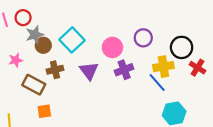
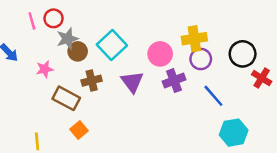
purple circle: (143, 38) -> (201, 59), moved
yellow cross: (163, 67) -> (194, 39), moved
orange square: (44, 111) -> (79, 130), turned -32

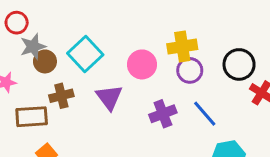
purple cross: (174, 81) -> (163, 114), moved
brown rectangle: (66, 98) -> (32, 117), turned -32

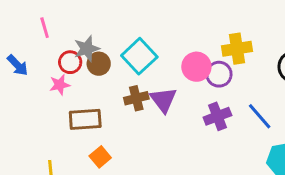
red circle: (17, 23) -> (70, 62), moved
purple circle: (190, 70) -> (219, 74), moved
brown cross: (61, 96) -> (136, 98), moved

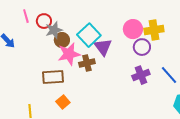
red circle: (70, 62) -> (44, 21), moved
pink circle: (196, 67) -> (133, 29), moved
pink star: (60, 85) -> (69, 54), moved, size x1.6
purple triangle: (163, 100) -> (103, 47), moved

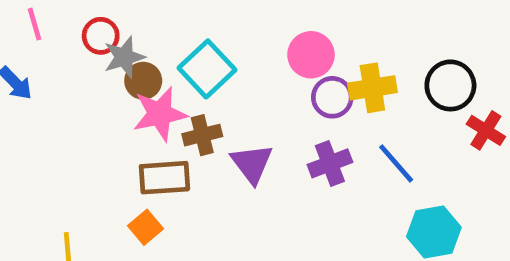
pink line: (26, 16) -> (34, 24), moved
yellow cross: (154, 30) -> (372, 88), moved
purple triangle: (103, 47) -> (252, 163), moved
brown rectangle: (53, 77) -> (164, 178), moved

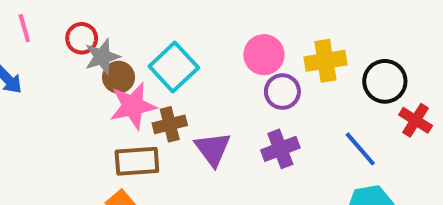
yellow cross: (372, 88) -> (325, 61), moved
blue line: (396, 163) -> (360, 149), moved

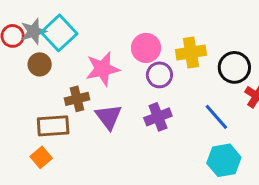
gray star: (102, 57) -> (34, 31), moved
cyan square: (174, 67) -> (59, 33), moved
pink star: (133, 106) -> (103, 69), moved

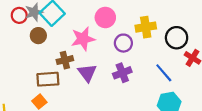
pink circle: (146, 48) -> (105, 18), moved

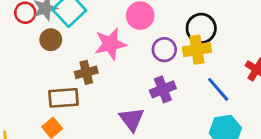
yellow cross: (146, 27) -> (197, 50), moved
black circle: (177, 38) -> (201, 28), moved
purple triangle: (87, 73) -> (132, 119), moved

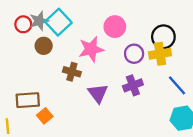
brown cross: (86, 72) -> (72, 72), turned 30
brown rectangle: (64, 98) -> (28, 100), moved
purple triangle: (132, 119) -> (98, 93), moved

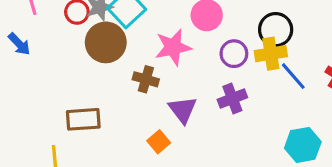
brown circle: (44, 46) -> (106, 42), size x1.6
blue line: (177, 85) -> (293, 76), moved
orange square: (45, 116) -> (159, 142), moved

